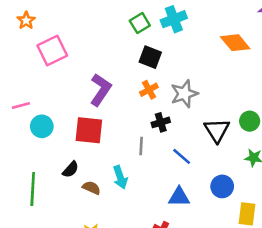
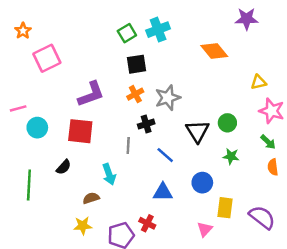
black square: (150, 57) -> (137, 64), turned -30
purple L-shape: (101, 90) -> (91, 94), turned 36
brown semicircle: (91, 188) -> (91, 198), moved, turned -42

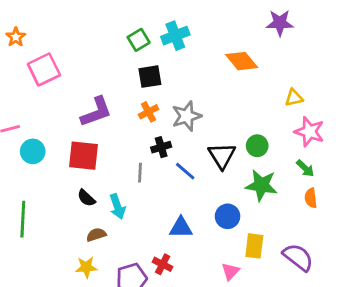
blue line: (165, 155) -> (185, 171), moved
green star: (231, 156) -> (261, 185), size x1.6
black semicircle: (64, 167) -> (86, 198), moved, turned 91

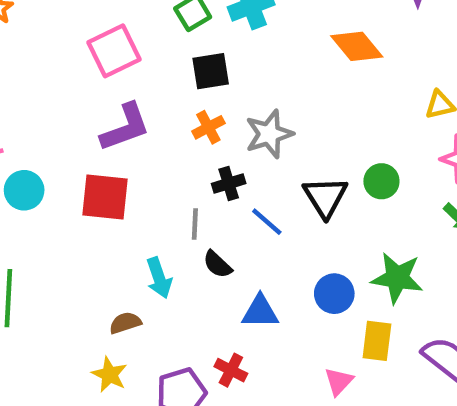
pink square: (44, 69) -> (114, 51), moved
green star: (261, 185) -> (397, 278), moved
black semicircle: (86, 198) -> (217, 264), moved
yellow star: (86, 267) -> (110, 375), turned 30

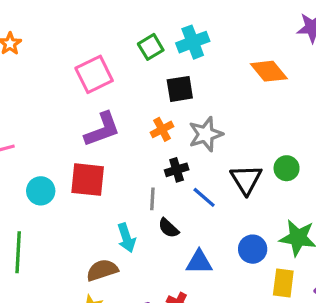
black square: (211, 71) -> (180, 89), moved
cyan circle: (24, 190) -> (41, 191), moved
brown semicircle: (125, 323) -> (102, 270), size x1.4

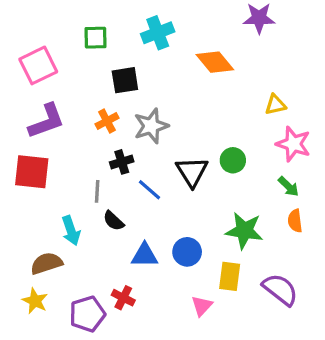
cyan cross: (193, 42) -> (158, 33), moved
green square: (151, 47) -> (96, 38), turned 30
blue circle: (253, 249) -> (187, 252), moved

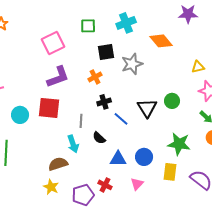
gray star: (151, 126) -> (132, 64), moved
gray line: (97, 191) -> (81, 121), moved
pink triangle: (202, 306) -> (137, 184), moved

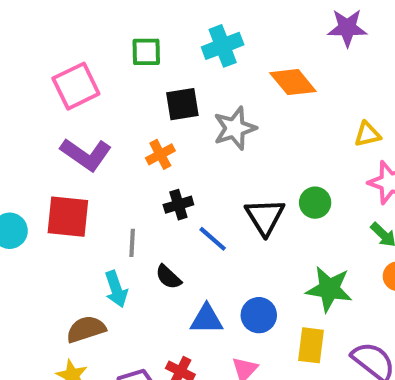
purple L-shape: (58, 77) -> (86, 154), turned 55

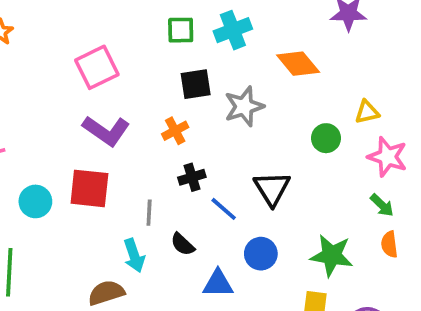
green square: (146, 52) -> (181, 30), moved
green circle: (315, 203) -> (326, 138), moved
blue circle: (259, 315) -> (261, 254), moved

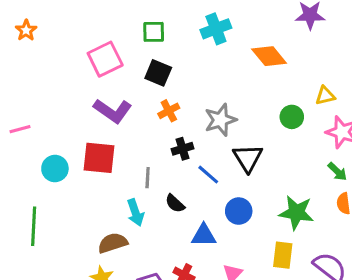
green square: (181, 30) -> (154, 32), moved
black square: (196, 84) -> (158, 73), moved, turned 32
gray star: (244, 106) -> (220, 120), moved

